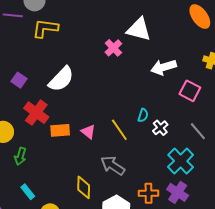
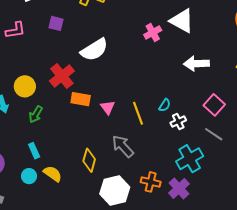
purple square: (19, 80) -> (56, 23), moved, turned -35
pink square: (190, 91) -> (214, 105), moved
gray line: (198, 131) -> (214, 134), turned -30

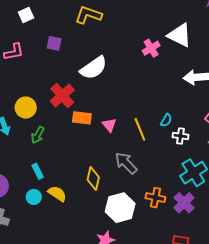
white cross: (178, 122) -> (180, 136), turned 35

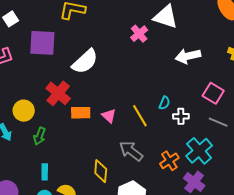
purple square: (54, 43) -> (42, 43), size x1.8
cyan rectangle: (38, 171) -> (45, 172), turned 35
orange cross: (155, 198) -> (169, 161), moved, turned -36

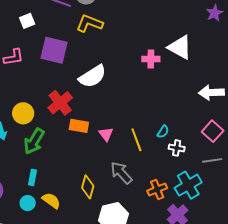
pink cross: (139, 34) -> (151, 59), turned 30
white arrow: (188, 56) -> (211, 93), moved
gray line: (218, 122) -> (212, 160), turned -42
green arrow: (39, 136) -> (34, 141), size x1.5

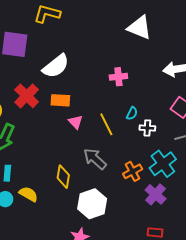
pink cross: (151, 59) -> (118, 77), moved
orange rectangle: (79, 126) -> (60, 100), moved

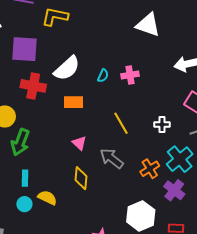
red cross: (27, 96) -> (33, 86), moved, turned -30
cyan semicircle: (132, 113) -> (103, 76), moved
pink triangle: (76, 122) -> (79, 143), moved
white hexagon: (92, 204) -> (141, 216), moved

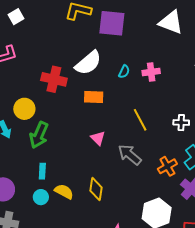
purple square: (25, 49) -> (112, 23), moved
yellow diamond: (81, 178) -> (96, 189), moved

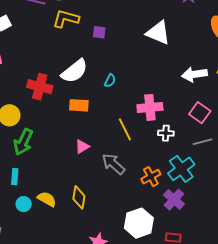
purple square: (112, 23) -> (99, 32), size x0.5
pink cross: (151, 72) -> (150, 107), moved, size x1.4
pink triangle: (98, 138) -> (82, 147), turned 42
cyan rectangle: (42, 171) -> (15, 177), moved

